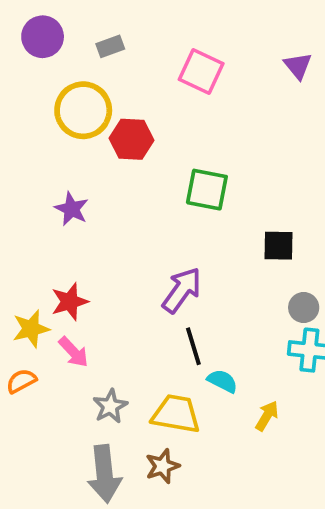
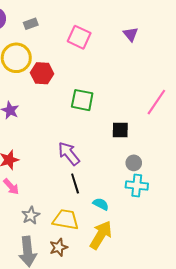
purple arrow: (182, 290) -> (69, 154), turned -75
cyan semicircle: (222, 381) -> (101, 204), moved
yellow arrow: (267, 416) -> (101, 235), moved, size x1.8

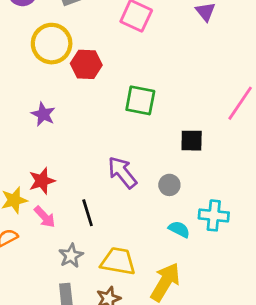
gray circle: (134, 163) -> (169, 185), moved
black line: (75, 183) -> (88, 213), moved
cyan semicircle: (101, 204) -> (179, 229), moved

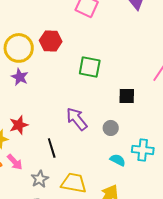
yellow circle: (52, 44) -> (19, 48), moved
pink arrow: (45, 217) -> (15, 162), moved

